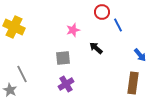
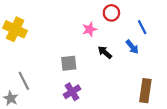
blue line: (118, 25) -> (142, 27), moved
pink star: (73, 30) -> (90, 29), moved
blue arrow: (140, 55) -> (132, 47), moved

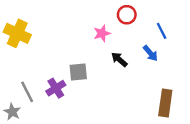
purple cross: (72, 92) -> (56, 88), moved

